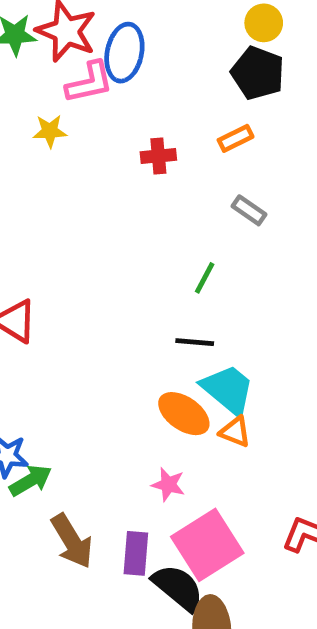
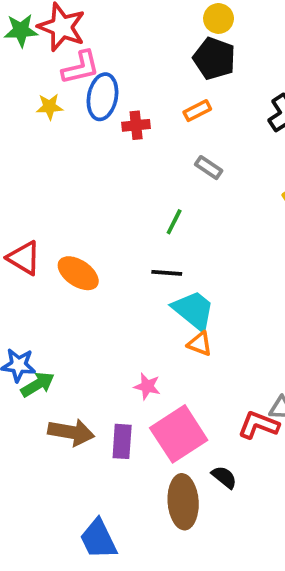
blue ellipse: (124, 53) -> (102, 97), moved
orange ellipse: (184, 414) -> (78, 273), moved
brown arrow: (72, 541) -> (71, 432), turned -48
black semicircle: (178, 588) -> (224, 477), moved, size x0.6

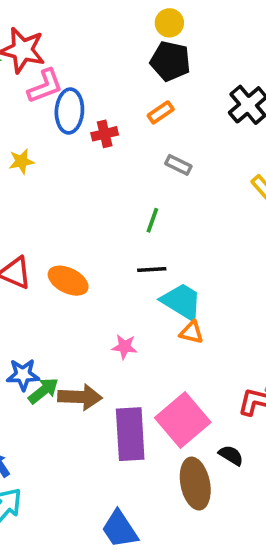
yellow star: (49, 107) -> (21, 161), moved
pink star: (147, 386) -> (124, 347), moved
brown arrow: (71, 432) -> (80, 397), moved
purple rectangle: (122, 441) -> (130, 434), size x1.6

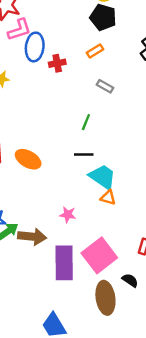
pink star: (124, 347) -> (68, 215), moved

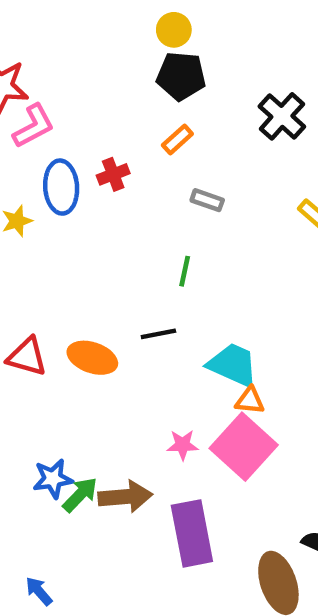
blue ellipse: (35, 47) -> (61, 187), moved
black line: (84, 155) -> (158, 334), moved
pink square: (99, 255) -> (244, 447), moved

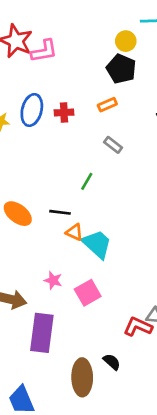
pink L-shape: (34, 126) -> (44, 51), moved
orange triangle: (250, 401) -> (74, 232), moved
pink square: (244, 447) -> (88, 293), size x0.7

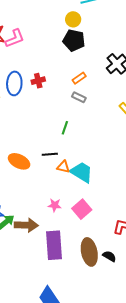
orange rectangle: (107, 105) -> (79, 78), moved
brown ellipse: (82, 377) -> (89, 252), moved

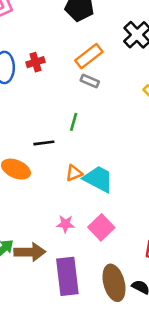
orange rectangle: (79, 78) -> (89, 56), size x1.5
black line: (50, 154) -> (44, 143), moved
orange triangle: (63, 167) -> (74, 173), turned -32

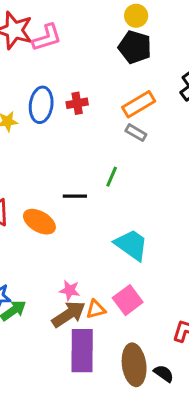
orange triangle: (74, 173) -> (96, 309), moved
pink star: (65, 224) -> (70, 290), moved
brown arrow: (30, 252) -> (69, 314), moved, turned -40

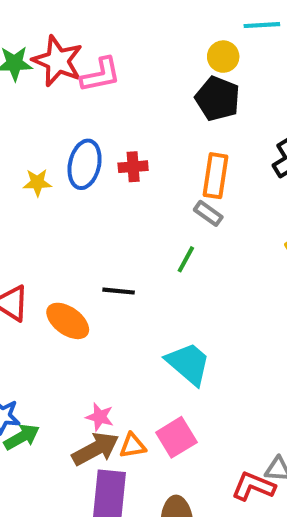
orange rectangle: (139, 104) -> (215, 176), turned -56
green line: (112, 177) -> (186, 259), moved

